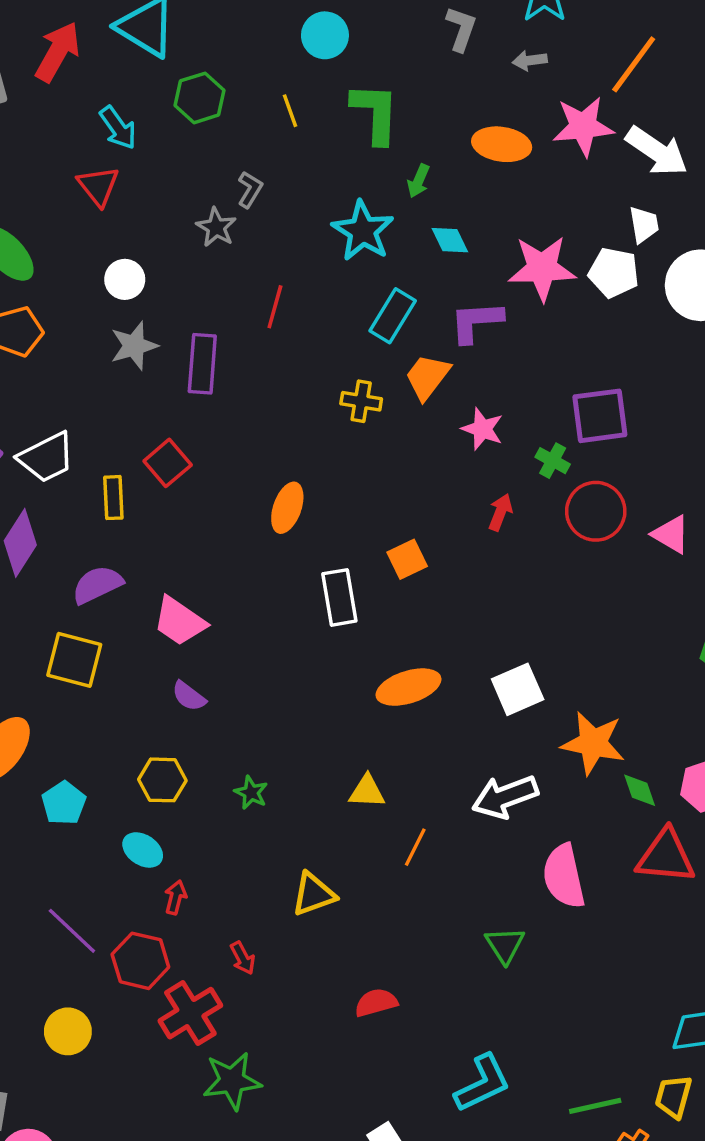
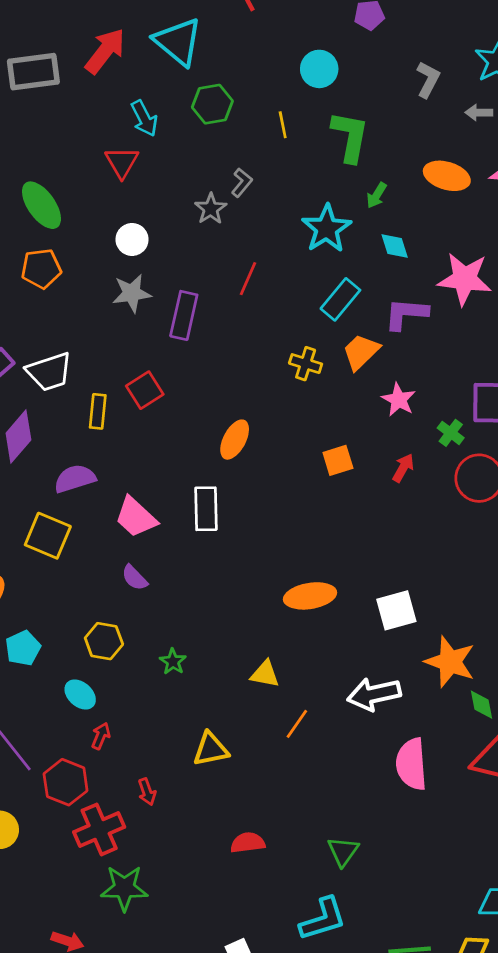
orange square: (407, 559) -> (338, 460), moved
white rectangle: (339, 597) -> (206, 509), moved
green triangle: (505, 945) -> (343, 851), moved

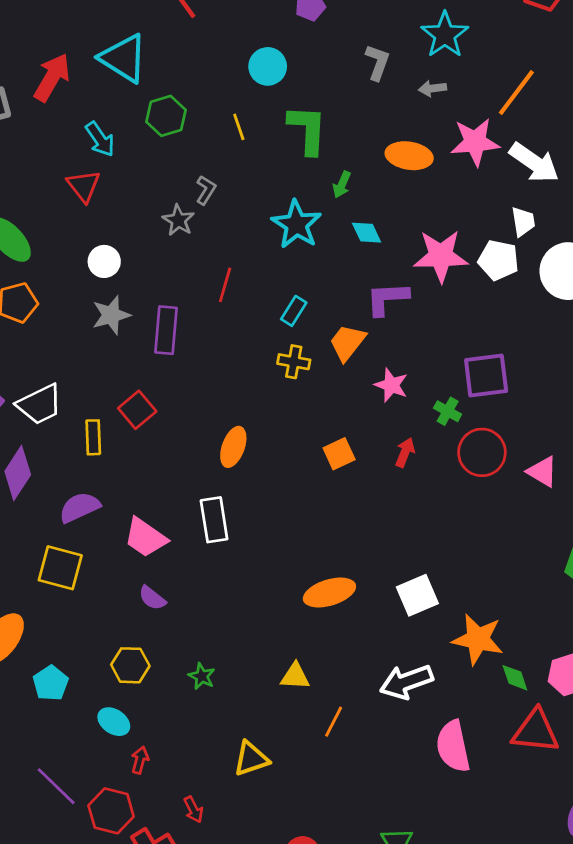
cyan rectangle: (340, 299) -> (294, 311), moved, size x0.7

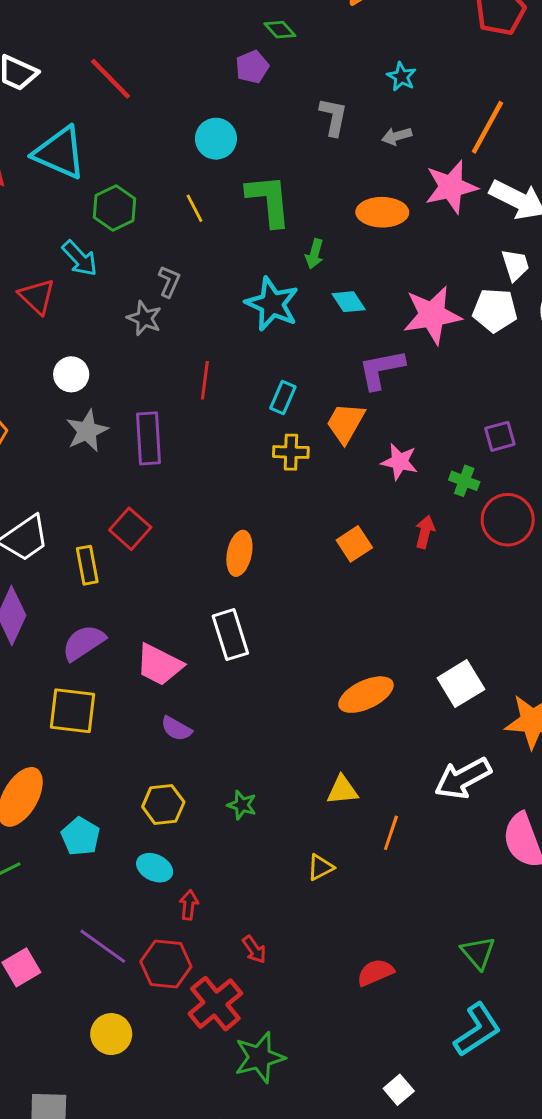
cyan star: (445, 35) -> (401, 77), size x0.6
cyan arrow: (100, 139) -> (80, 258), moved
purple square: (486, 375) -> (500, 436), size x0.6
yellow triangle: (251, 759) -> (321, 867), moved, size x0.7

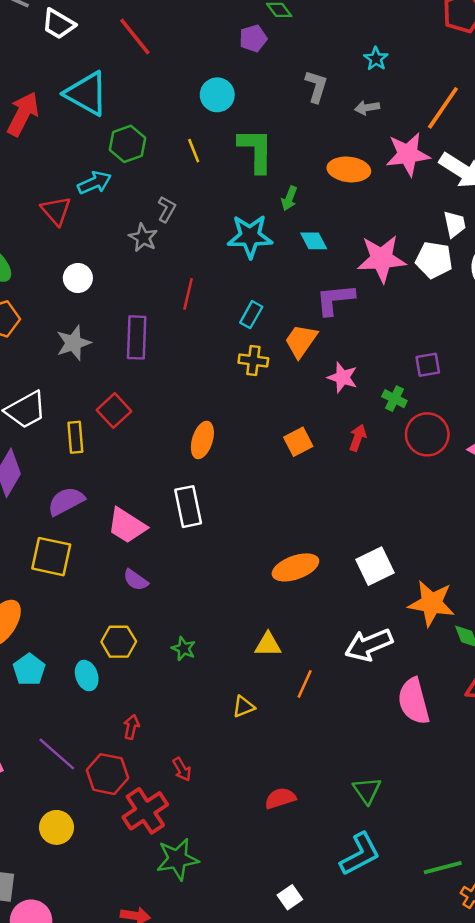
cyan arrow: (80, 258) -> (95, 183), turned -76
cyan star: (272, 304) -> (250, 236), turned -30
gray star: (87, 431) -> (73, 343), moved
cyan pentagon: (81, 836) -> (29, 670), moved
cyan ellipse: (155, 868) -> (87, 676), moved, turned 40

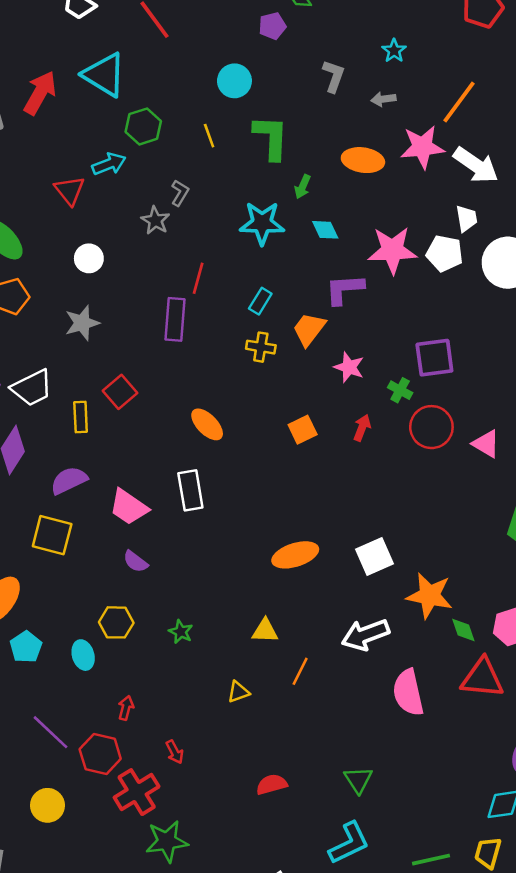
purple rectangle: (137, 337) -> (175, 319), moved
purple square: (428, 365) -> (434, 358), size x1.6
orange ellipse: (202, 440) -> (207, 424), turned -64

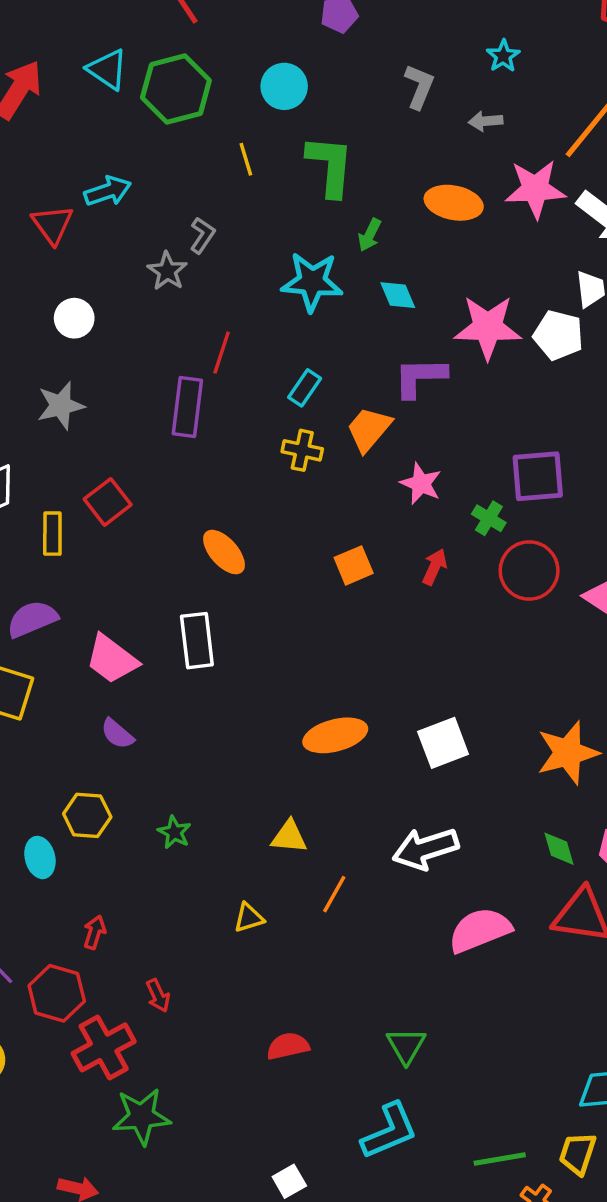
cyan triangle: (104, 75) -> (107, 69), size x0.7
green hexagon: (143, 126) -> (176, 89), moved, size x1.4
orange star: (429, 596) -> (568, 753), moved, turned -30
pink semicircle: (408, 693) -> (480, 930), turned 78

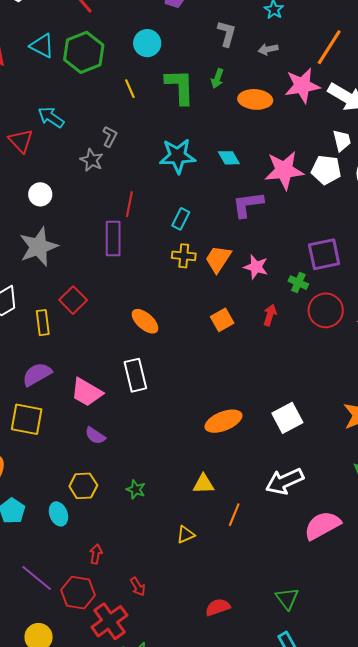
cyan arrow: (108, 191) -> (51, 117), turned -120
green arrow: (370, 235) -> (217, 78), moved
gray star: (61, 406) -> (39, 247), size x1.4
orange trapezoid: (369, 429) -> (218, 259), moved

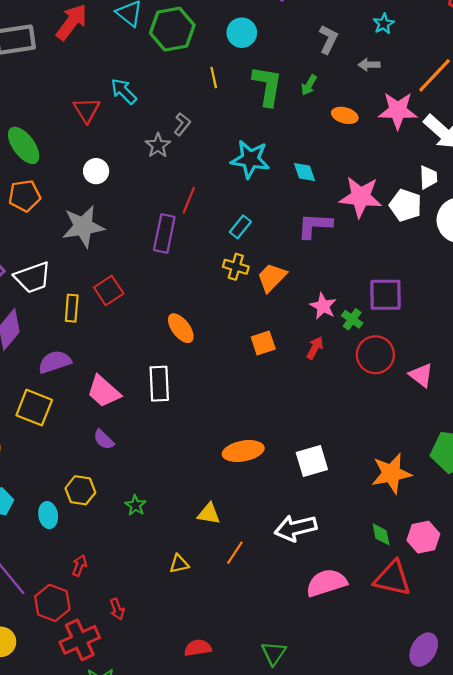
orange ellipse: (255, 99) -> (345, 115), size x0.7
pink star: (256, 267) -> (323, 306), moved

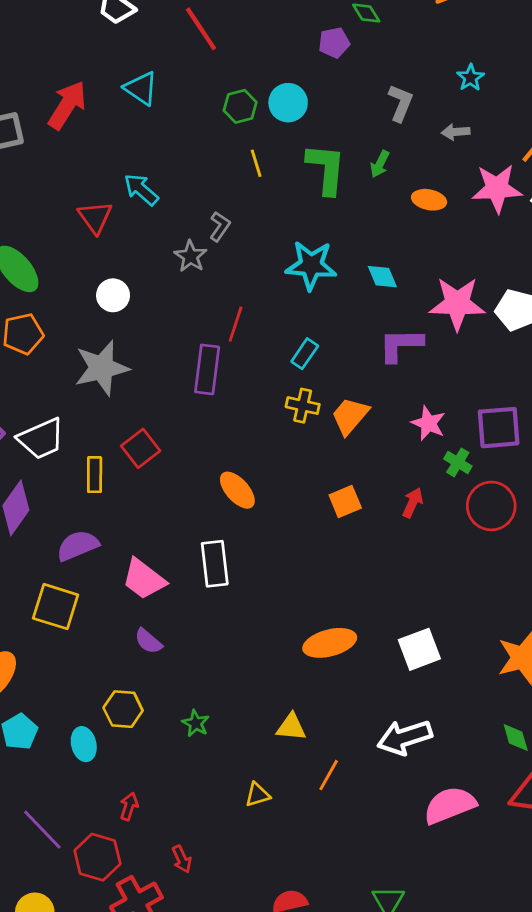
green hexagon: (172, 29) -> (240, 106), moved, size x0.6
pink star: (323, 306) -> (428, 423), moved

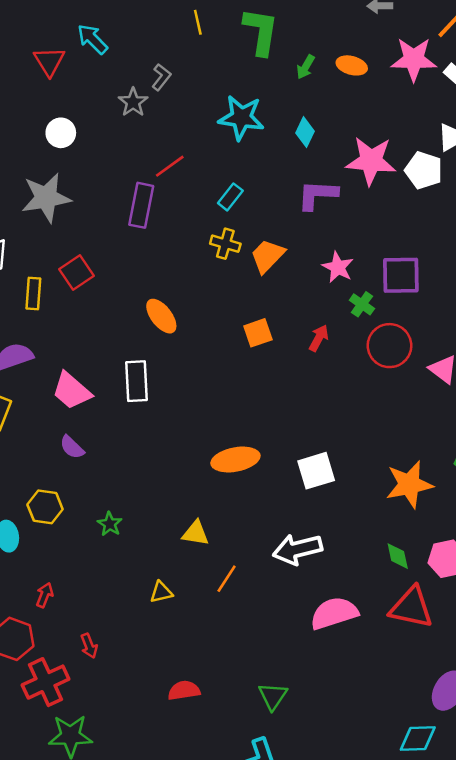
green arrow: (380, 164) -> (306, 67), moved
cyan diamond: (382, 277) -> (305, 132), turned 44
red line: (236, 324) -> (170, 166), turned 32

